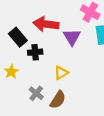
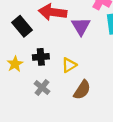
black cross: (35, 52) -> (41, 57), moved
brown semicircle: (58, 100) -> (82, 90), moved

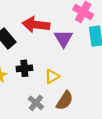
gray cross: (42, 88) -> (36, 103), moved

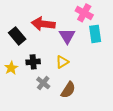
yellow triangle: (52, 76) -> (62, 62), moved
gray cross: (36, 103) -> (43, 83), moved

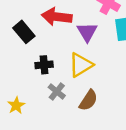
yellow triangle: (62, 62) -> (81, 65), size x1.5
yellow star: (11, 68) -> (16, 105), moved

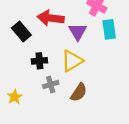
gray cross: (57, 91) -> (51, 84), turned 35

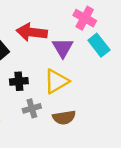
cyan rectangle: (109, 29) -> (99, 45), turned -30
brown semicircle: (79, 92) -> (64, 117), turned 48

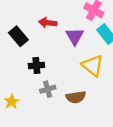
red arrow: (32, 32) -> (48, 23), size x0.7
yellow triangle: (56, 81) -> (93, 66), moved, turned -50

